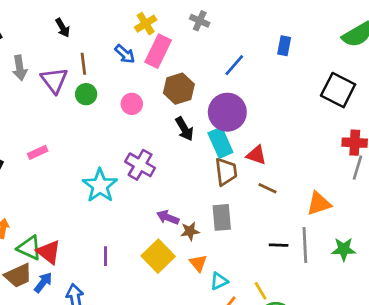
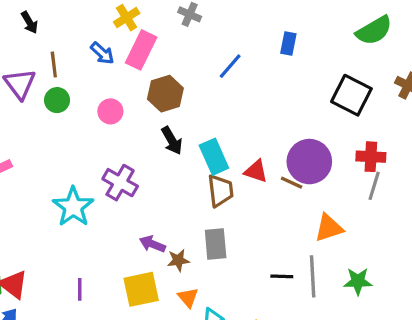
purple circle: (227, 112) -> (309, 162), moved
brown line: (267, 188) -> (292, 183), moved
yellow square: (158, 256) -> (141, 289), turned 32

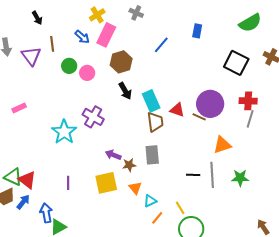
green circle: (57, 100) -> (69, 66), moved

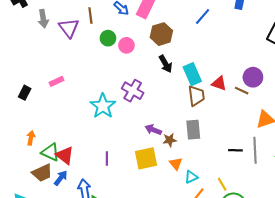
purple circle: (210, 104) -> (253, 77), size x0.7

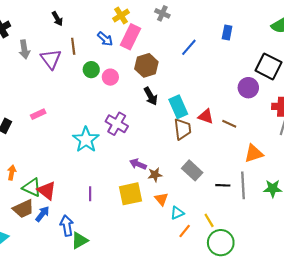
purple circle: (253, 77) -> (248, 88), moved
gray rectangle: (193, 130) -> (192, 170), moved, turned -42

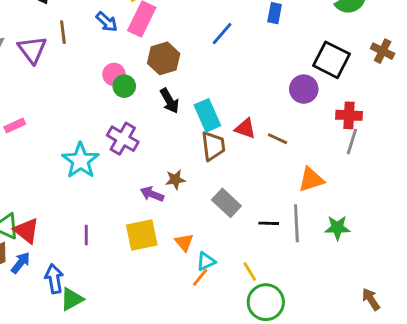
green circle: (91, 70) -> (124, 86), moved
brown star: (155, 175) -> (175, 180), moved
orange line: (185, 231) -> (200, 277), moved

